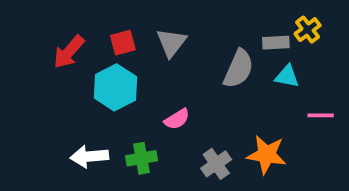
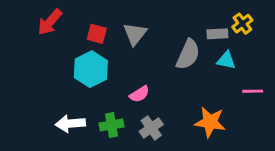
red square: (123, 43) -> (97, 34), turned 30
red arrow: (69, 52) -> (50, 22), moved
gray cross: (216, 164) -> (151, 128), moved

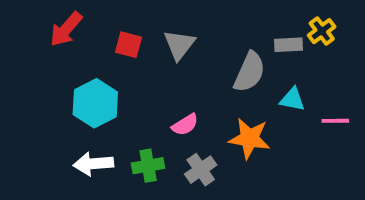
cyan triangle: (226, 60) -> (292, 99), moved
cyan hexagon: (91, 69) -> (95, 103), moved
orange star: (210, 122) -> (249, 138), moved

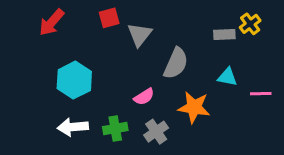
red square: (129, 45) -> (109, 18), moved, turned -30
gray semicircle: (249, 72) -> (176, 63), moved

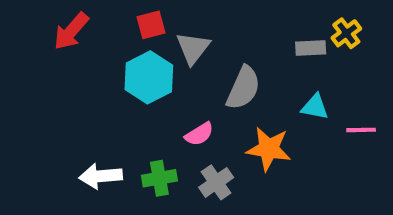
cyan hexagon: (74, 80) -> (149, 77), moved

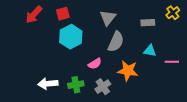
red square: (151, 25) -> (63, 14), moved
yellow cross: (346, 33) -> (173, 13), moved
gray triangle: (193, 48) -> (108, 18), moved

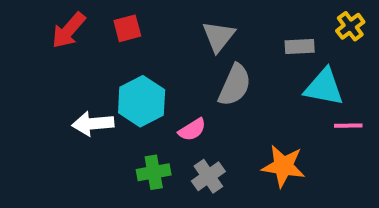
cyan hexagon: (71, 37) -> (142, 101), moved
cyan triangle: (150, 51) -> (324, 87), moved, size x1.5
orange star: (128, 71) -> (283, 166), moved
white arrow: (48, 84) -> (93, 124), moved

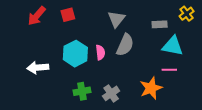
white arrow: (93, 124) -> (38, 68), moved
pink line: (348, 126) -> (169, 70), moved
pink semicircle: (192, 130) -> (100, 52), moved, turned -64
orange star: (283, 166) -> (151, 88), turned -30

